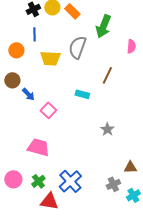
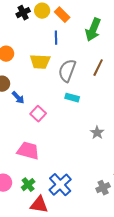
blue line: (34, 34) -> (56, 38), moved
gray semicircle: (77, 47) -> (67, 71), moved
brown line: (107, 75) -> (98, 68), moved

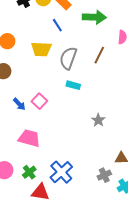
green arrow: (93, 30) -> (94, 17), turned -110
blue line: (56, 38) -> (57, 25), turned -32
blue arrow: (18, 98) -> (19, 104), moved

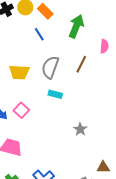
green arrow: (94, 17) -> (76, 26), turned -70
yellow trapezoid: (41, 49) -> (19, 72), moved

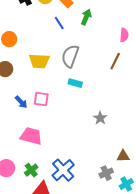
green arrow: (76, 26) -> (86, 17), moved, size x0.7
brown line: (81, 64) -> (115, 61), moved
pink square: (21, 110) -> (41, 99), turned -35

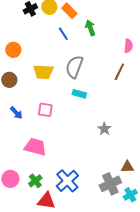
green arrow: (86, 17) -> (90, 28), turned -42
blue arrow: (21, 102) -> (16, 113), moved
gray cross: (106, 173) -> (110, 184), size x1.5

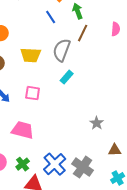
brown line: (119, 72) -> (83, 33), moved
cyan rectangle: (79, 94) -> (67, 77), turned -64
gray star: (104, 129) -> (97, 123), moved
gray cross: (110, 184) -> (83, 167), moved, turned -30

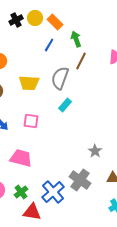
blue line: (51, 17) -> (49, 45), turned 64
gray cross: (83, 167) -> (80, 180), moved

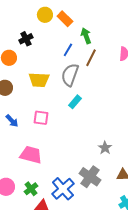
black cross: (16, 20) -> (26, 39), moved
blue line: (49, 45) -> (68, 50), moved

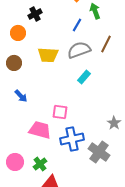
brown line: (91, 58) -> (106, 44), moved
gray semicircle: (70, 75) -> (79, 50), turned 50
pink square: (41, 118) -> (60, 112), moved
blue cross: (63, 189) -> (72, 139), moved, turned 30

